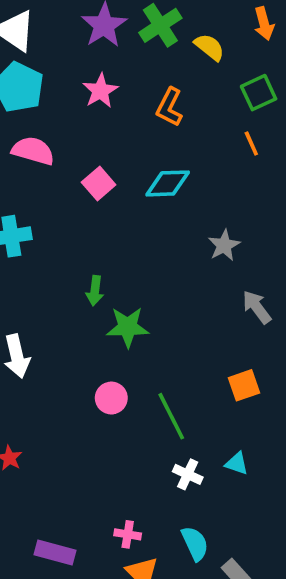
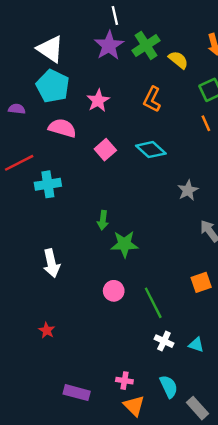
pink star: (100, 91) -> (98, 101), moved
cyan diamond: (168, 183) -> (151, 150), turned 44
cyan triangle: (237, 463) -> (196, 345), moved

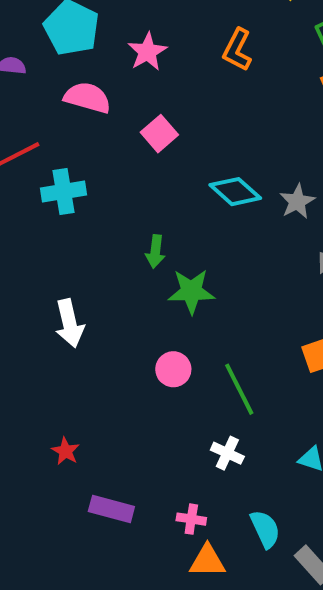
cyan diamond: (151, 150) -> (235, 192), moved
red star: (47, 330) -> (65, 451), moved
white cross: (164, 341) -> (227, 453), moved
purple rectangle: (77, 393) -> (111, 509), moved
orange triangle: (134, 406) -> (207, 561), turned -45

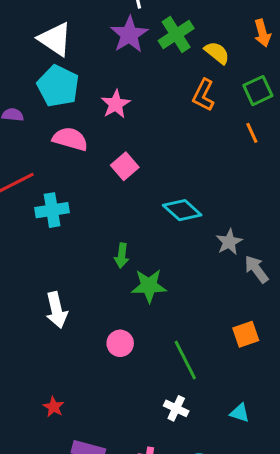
orange L-shape: (237, 50) -> (203, 95), moved
gray star: (297, 201) -> (229, 242), moved
pink circle: (173, 369) -> (120, 343), moved

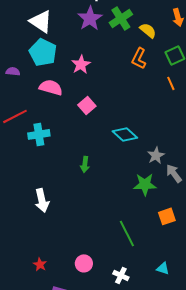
green star: (149, 286) -> (145, 184), moved
pink circle: (120, 343) -> (84, 263), moved
white cross: (176, 408) -> (121, 275), moved

